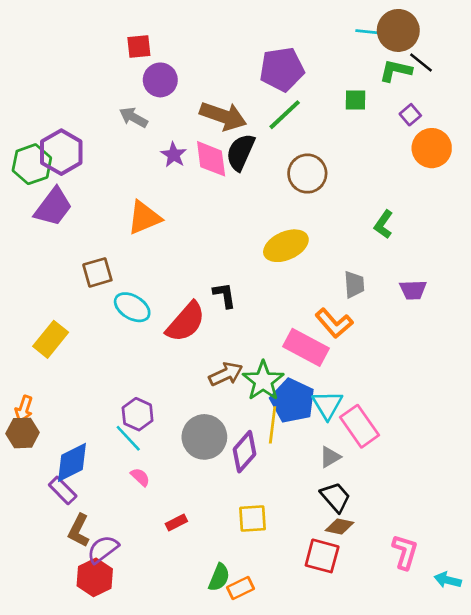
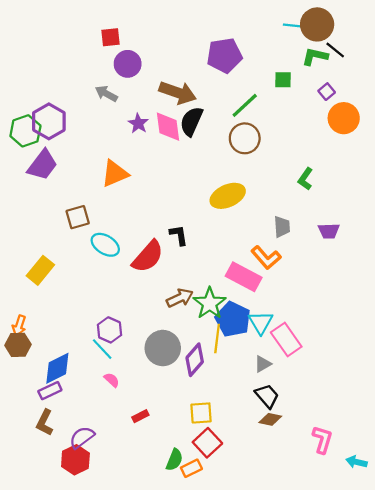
green line: (285, 115) -> (245, 105), moved
purple rectangle: (63, 490) -> (50, 391), turned -70
brown L-shape: (79, 531) -> (45, 423), moved
red square: (322, 556) -> (207, 443), moved, turned 32

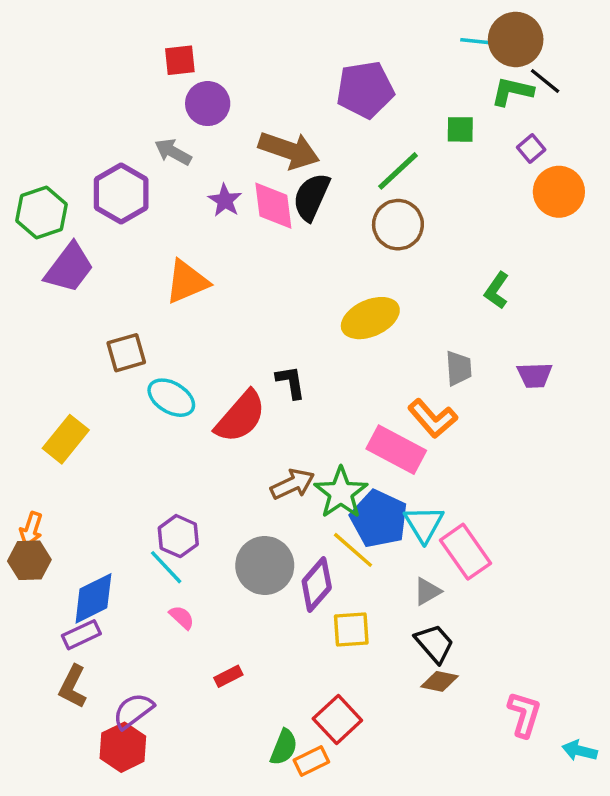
purple hexagon: (49, 121) -> (121, 193), moved
yellow line: (217, 338) -> (353, 550), turned -56
yellow square: (201, 413) -> (351, 630), moved

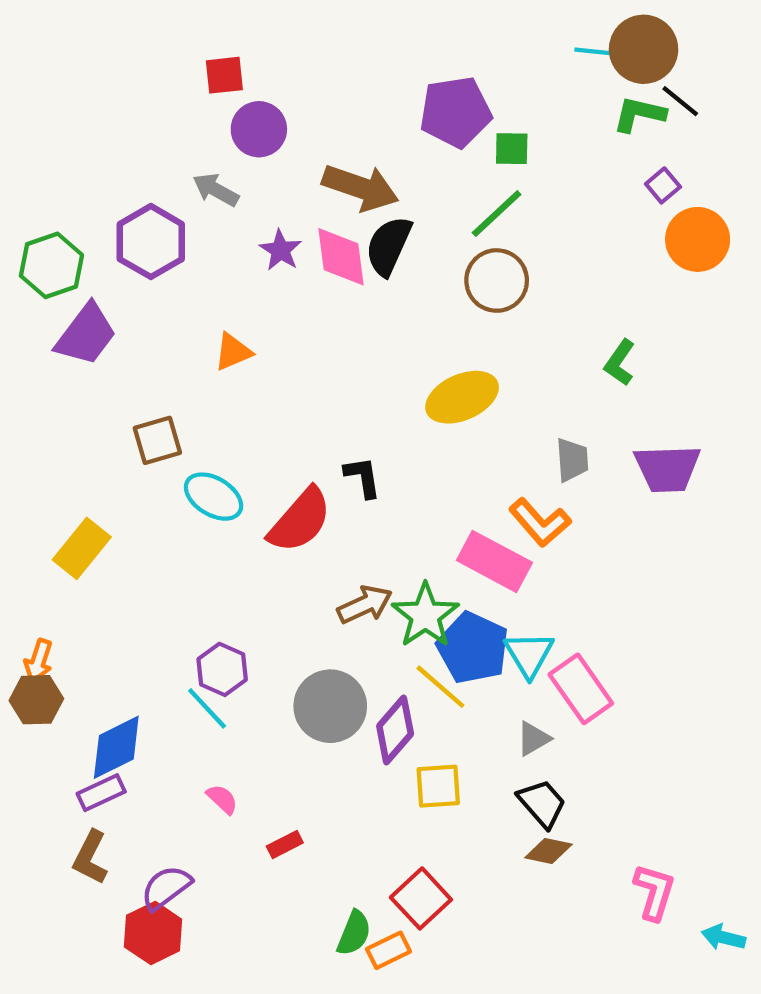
green square: (460, 129) -> (512, 149), moved
orange triangle: (187, 282) -> (233, 352), size x0.7
purple trapezoid: (535, 375) -> (667, 468), size x1.5
pink semicircle: (182, 617) -> (222, 799), moved

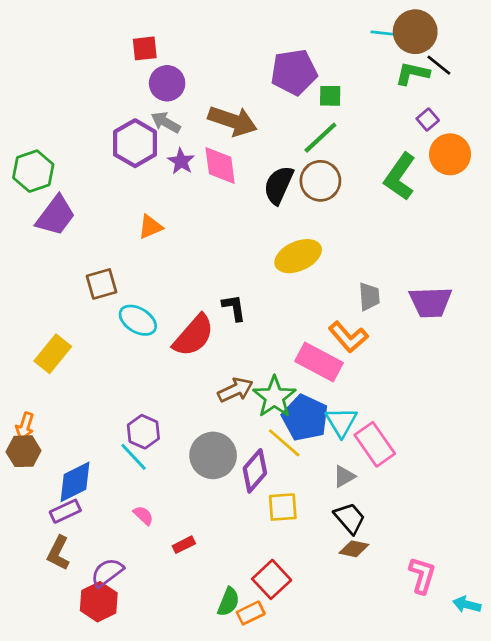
gray arrow: (216, 190) -> (166, 122), moved
purple hexagon: (151, 242) -> (135, 143), moved
black semicircle: (389, 246) -> (279, 185), moved
green L-shape: (620, 363) -> (400, 177), moved, size x1.6

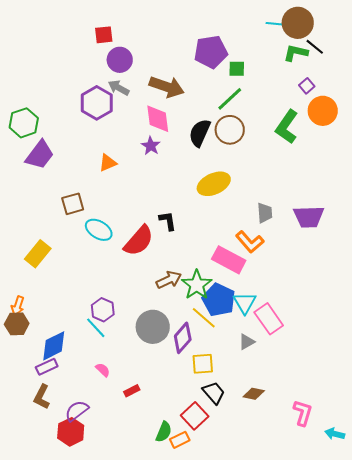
purple star: (181, 161) -> (151, 146), moved
black trapezoid: (350, 518) -> (214, 393), moved

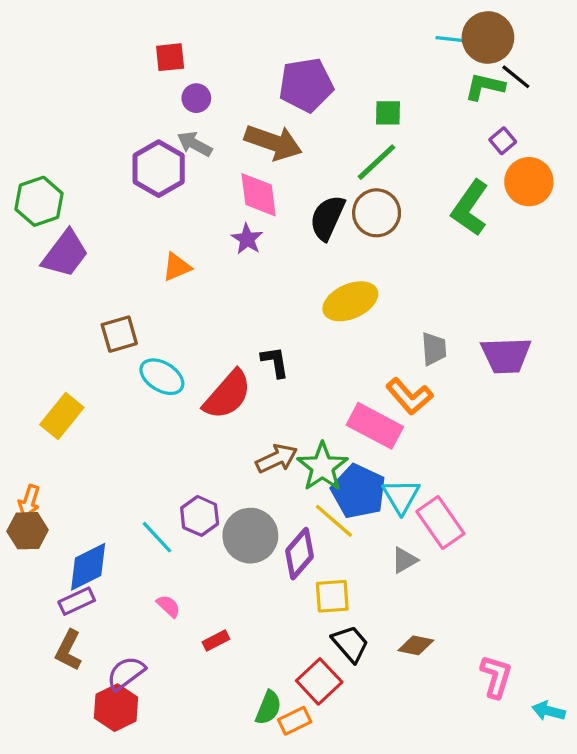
purple pentagon: (211, 52) -> (306, 85), moved
purple circle: (120, 60) -> (196, 98), size x0.7
purple hexagon: (103, 310) -> (200, 516), moved

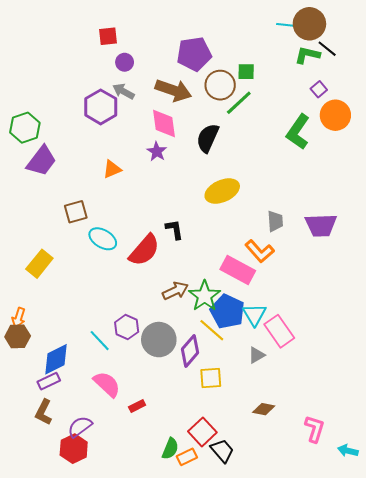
brown circle: (377, 213) -> (220, 85), moved
pink semicircle: (168, 606) -> (107, 384), size x1.8
black trapezoid: (350, 644) -> (222, 451), moved

